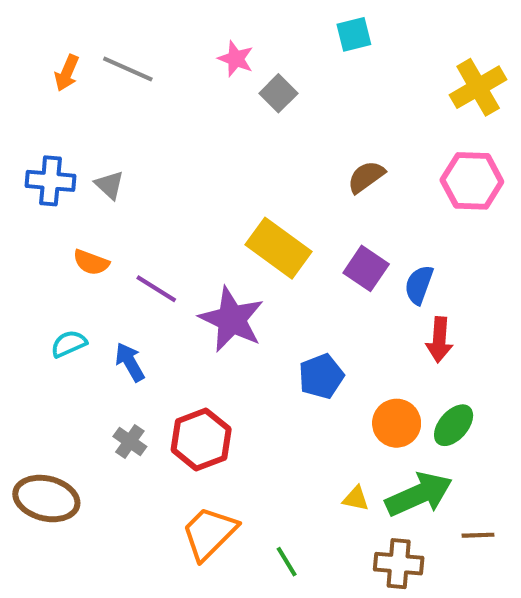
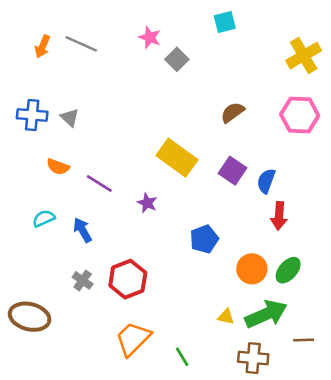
purple star: (232, 319) -> (147, 203), size x0.5

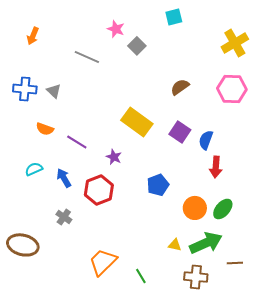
gray line: (81, 44) -> (87, 57), moved
red hexagon: (128, 279) -> (99, 190), moved

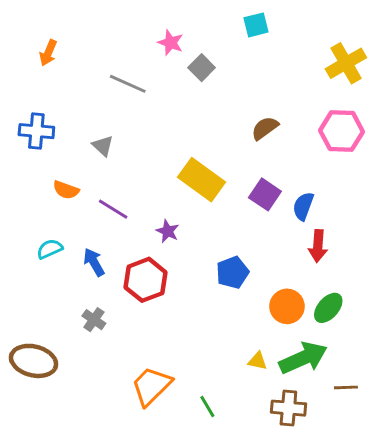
gray triangle: (54, 91) -> (103, 146), moved

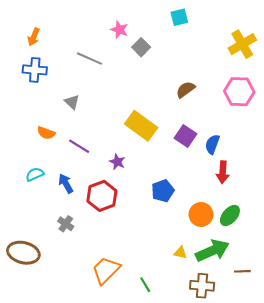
blue cross: (36, 131) -> (35, 70), moved

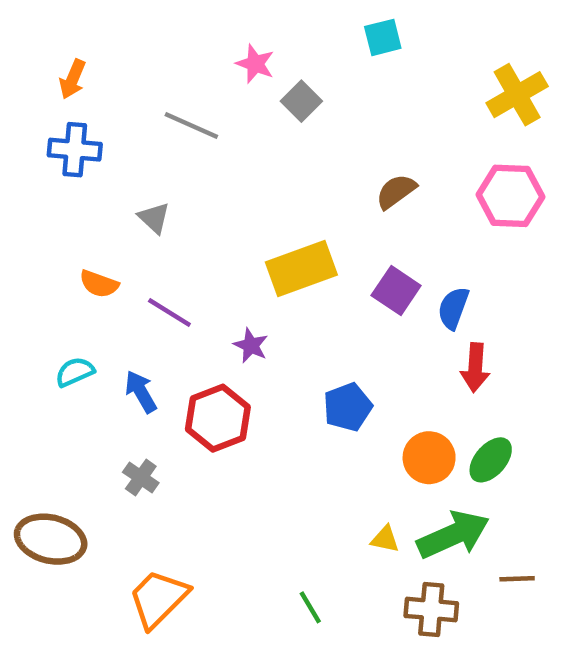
yellow rectangle: (141, 126) -> (301, 268), turned -56
orange trapezoid: (106, 270) -> (158, 599), moved

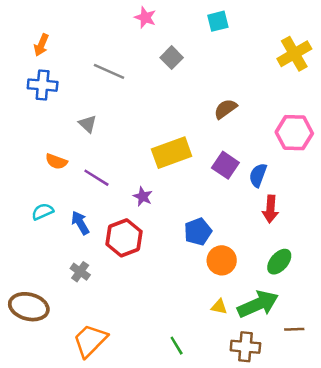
pink star: (255, 64) -> (145, 17), moved
pink hexagon: (510, 196) -> (294, 133), moved
orange circle: (429, 458) -> (222, 260), moved

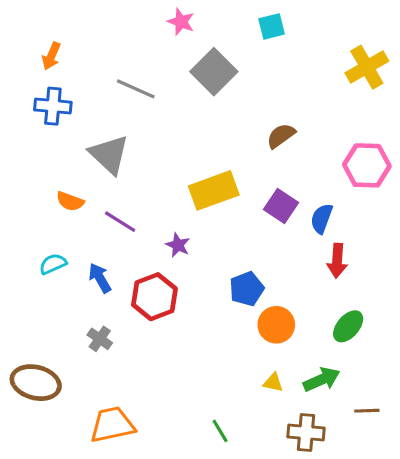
gray square: (172, 58) -> (214, 72), size x1.6
gray triangle: (88, 124) -> (109, 155), size x1.8
green arrow: (258, 304) -> (322, 379), size x0.7
orange trapezoid: (90, 341) -> (112, 425), turned 33

